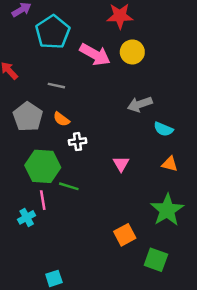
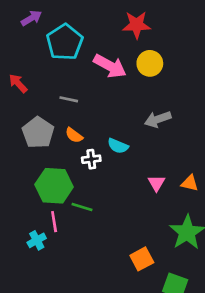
cyan semicircle: (163, 129) -> (118, 146), moved
pink triangle: (121, 164) -> (156, 183), moved

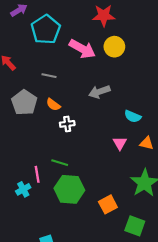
gray arrow: (158, 119) -> (99, 92), moved
cyan semicircle: (118, 146) -> (133, 116), moved
green hexagon: (54, 186) -> (69, 189), moved

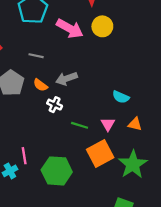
gray arrow: (99, 92) -> (66, 79), moved
white cross: (67, 124) -> (55, 105), turned 32
green line: (60, 163) -> (80, 125), moved
orange square: (108, 204) -> (100, 154), moved, size x1.4

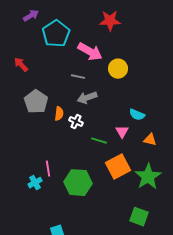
yellow circle: (102, 26) -> (118, 69), moved
gray line: (36, 56) -> (78, 77), moved
orange semicircle: (40, 85) -> (59, 114), moved, turned -120
pink triangle: (108, 124) -> (122, 132), moved

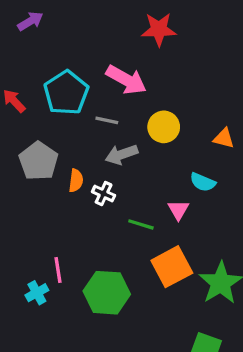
cyan pentagon: (56, 34) -> (66, 93), moved
yellow circle: (118, 69) -> (164, 127), moved
orange triangle: (150, 140) -> (224, 138), moved

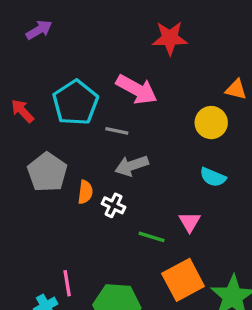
yellow circle: (164, 127) -> (211, 123), moved
orange triangle: (224, 138) -> (236, 89), moved
cyan semicircle: (203, 182) -> (213, 177), moved

